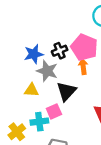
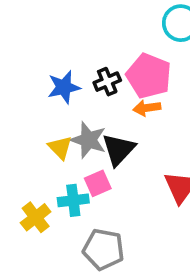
orange arrow: (83, 66) -> (147, 108), turned -91
gray star: (47, 71) -> (88, 140), moved
yellow triangle: (31, 90) -> (60, 148), turned 42

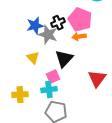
gray star: (88, 140) -> (48, 35), moved
cyan cross: (73, 200) -> (49, 90), moved
yellow cross: (36, 217) -> (20, 95), turned 35

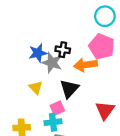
pink pentagon: (80, 20) -> (102, 46), moved
black cross: (58, 23) -> (63, 50), turned 32
orange arrow: (79, 37) -> (85, 65), size x1.5

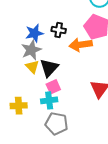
gray star: (52, 63) -> (31, 50), moved, turned 30
black triangle: (69, 89) -> (49, 68), moved

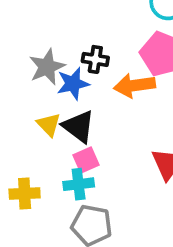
blue star: (34, 33) -> (73, 84), moved
gray star: (31, 50) -> (47, 67), moved
black triangle: (49, 68) -> (79, 126), turned -36

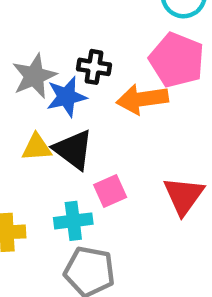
yellow triangle: (49, 125) -> (37, 147), turned -50
pink square: (86, 160) -> (110, 191), moved

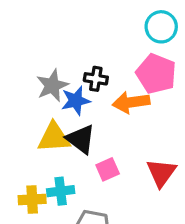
yellow triangle: (37, 147) -> (54, 137), size x1.5
cyan cross: (73, 221) -> (61, 191), moved

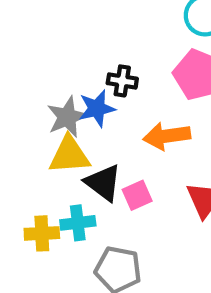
gray star: (52, 85) -> (67, 117), moved
orange arrow: (131, 102) -> (167, 136), moved
black triangle: (81, 139) -> (103, 183), moved

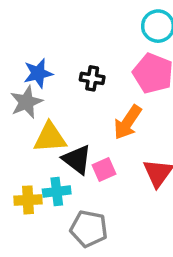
blue star: (97, 108) -> (38, 73), moved
gray star: (67, 117) -> (26, 102), moved
orange arrow: (167, 136) -> (128, 122), turned -48

